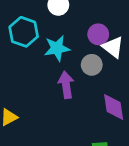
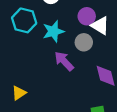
purple arrow: (66, 85) -> (64, 61), turned -30

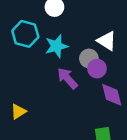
purple circle: (87, 16) -> (97, 69), moved

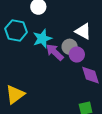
purple arrow: (67, 78) -> (55, 52), moved
yellow triangle: (18, 112) -> (15, 94), size x1.5

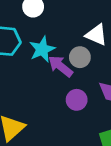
purple circle: (77, 55) -> (77, 100), moved

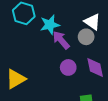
gray circle: (80, 57) -> (86, 37), moved

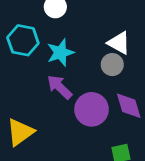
purple arrow: (61, 40) -> (60, 87), moved
purple circle: (68, 67) -> (92, 109), size x1.5

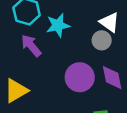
purple arrow: (60, 87) -> (31, 46), moved

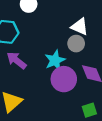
cyan star: (58, 25) -> (55, 60), moved

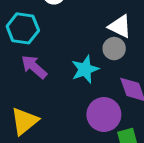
purple circle: (64, 79) -> (104, 115), moved

